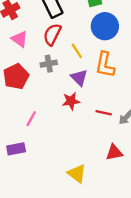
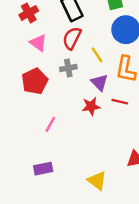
red line: (104, 113) -> (120, 102), moved
purple rectangle: (16, 149) -> (43, 169), moved

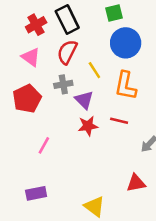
red cross: (29, 13) -> (36, 25), moved
purple triangle: (99, 82) -> (84, 100), moved

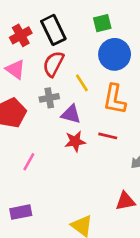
purple triangle: (84, 100) -> (71, 114), turned -30

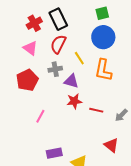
green square: (102, 23) -> (102, 13), moved
red line: (108, 136) -> (96, 110), moved
red triangle: (125, 201) -> (111, 145), turned 49
purple rectangle: (21, 212) -> (54, 153), moved

